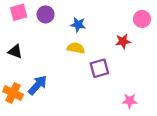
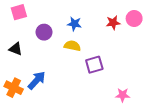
purple circle: (46, 14) -> (44, 32), moved
red star: (123, 41) -> (113, 23), moved

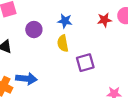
yellow semicircle: (72, 46) -> (63, 43), turned -112
blue arrow: (37, 80) -> (26, 79), turned 54

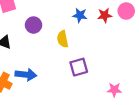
blue star: (65, 21) -> (80, 15), moved
purple square: (85, 63) -> (79, 67), moved

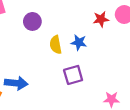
blue star: (80, 15) -> (79, 42), moved
purple circle: (33, 25) -> (32, 21), moved

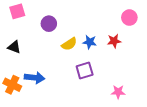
red star: (101, 19) -> (114, 41), moved
yellow semicircle: (56, 45) -> (69, 44), turned -112

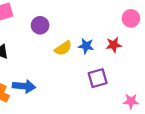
purple square: (85, 71) -> (98, 78), moved
pink star: (118, 92) -> (131, 101), moved

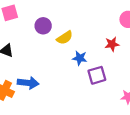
blue star: (86, 46) -> (80, 58), moved
yellow semicircle: (63, 48) -> (65, 38), moved

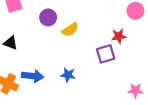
blue star: (80, 58) -> (68, 75), moved
purple square: (97, 75) -> (106, 54), moved

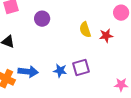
yellow semicircle: (70, 30) -> (85, 30), moved, turned 105
purple square: (106, 54) -> (81, 68), moved

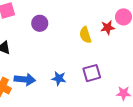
red star: (106, 36) -> (108, 28), moved
purple square: (81, 68) -> (92, 73), moved

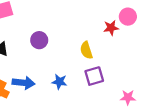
purple circle: (40, 23) -> (39, 40), moved
yellow semicircle: (85, 35) -> (86, 50), moved

